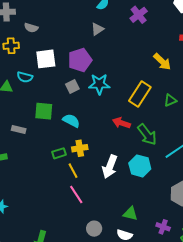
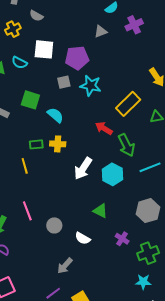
purple cross: (139, 15) -> (134, 25), moved
yellow cross: (11, 46) -> (13, 29), turned -35
yellow line: (73, 171) -> (25, 166), moved
pink line: (76, 194) -> (27, 211), moved
green triangle: (130, 214) -> (100, 211), moved

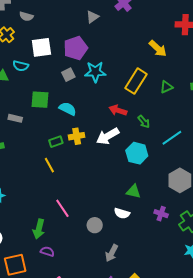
green arrow: (126, 145) -> (144, 122), size x0.6
white arrow: (83, 168) -> (108, 136), moved, turned 40
gray circle: (54, 225) -> (95, 225), moved
white semicircle: (83, 238) -> (122, 213), moved

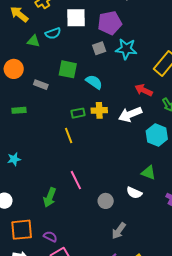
cyan semicircle: (21, 66) -> (53, 33), turned -42
purple semicircle: (47, 251) -> (50, 237), moved

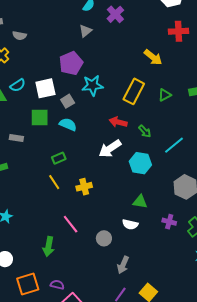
white square: (76, 18) -> (45, 88), moved
gray square: (99, 48) -> (68, 101), moved
yellow cross: (99, 110) -> (84, 187), moved

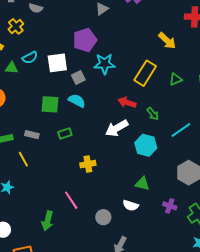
green square: (40, 117) -> (50, 104), moved
gray rectangle: (16, 138) -> (32, 135), moved
yellow line: (54, 182) -> (23, 159), moved

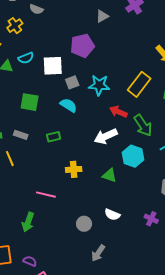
cyan star: (104, 64) -> (99, 85), moved
green square: (50, 104) -> (30, 102), moved
green arrow: (153, 114) -> (143, 125), size x1.6
green triangle: (142, 184) -> (109, 175), moved
pink line: (71, 200) -> (46, 195), moved, turned -48

